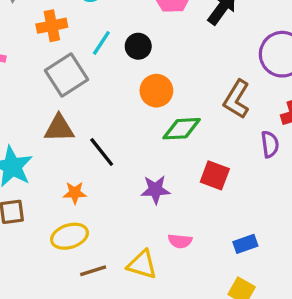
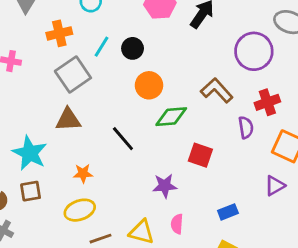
brown L-shape: (237, 99) -> (217, 90), turned 108
black line: (102, 152) -> (123, 139), moved
purple star: (155, 190) -> (165, 186), moved
pink semicircle: (180, 241) -> (177, 224), moved, turned 90

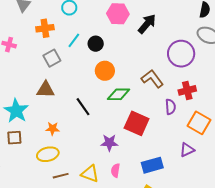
gray square: (73, 75) -> (52, 58), size x0.7
red square: (200, 155) -> (137, 123), size x1.4
blue rectangle: (228, 212) -> (152, 165), size x1.5

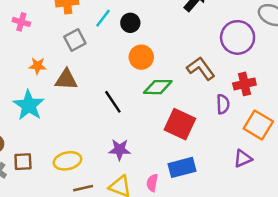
orange star: (53, 129) -> (37, 66), moved
brown square: (14, 138) -> (23, 162), moved
purple star: (109, 143) -> (120, 150), moved
blue rectangle: (152, 165) -> (182, 167), moved

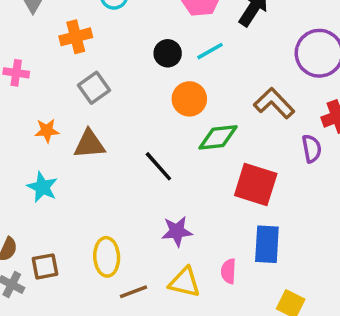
cyan line: (103, 18) -> (210, 51), moved, turned 30
cyan star: (29, 105) -> (42, 187), size x0.7
yellow ellipse: (67, 161) -> (107, 257), turned -72
blue rectangle: (182, 167) -> (267, 244), turned -64

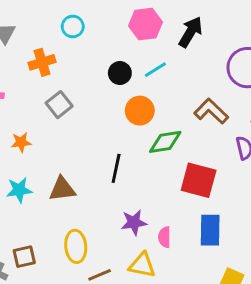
brown triangle: (89, 144) -> (62, 189), moved
black line: (158, 166) -> (116, 168), turned 56
cyan star: (42, 187) -> (19, 190), turned -30
pink semicircle: (228, 271) -> (164, 237), moved

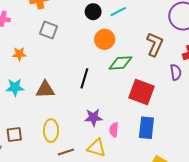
gray square: (59, 105) -> (48, 30), turned -36
brown L-shape: (211, 111) -> (155, 44), turned 65

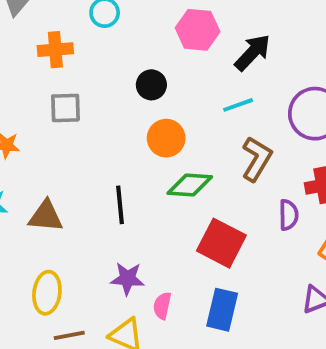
cyan line: (118, 12) -> (238, 105), moved
gray square: (48, 30) -> (65, 108), turned -30
black line: (84, 78) -> (120, 205), turned -30

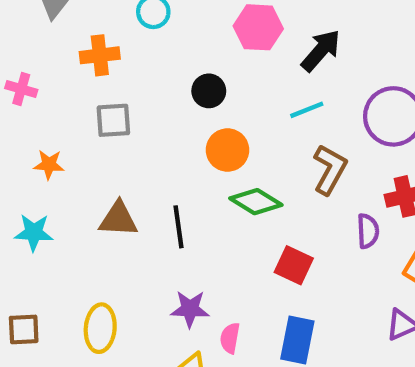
green diamond: (190, 185) -> (256, 202), turned 30
brown triangle: (46, 216) -> (118, 219), moved
red square: (221, 243) -> (294, 265), size x0.7

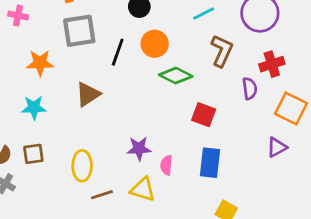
gray square: (113, 120) -> (79, 31), size x1.4
orange star: (49, 165) -> (40, 63), size x1.4
brown triangle: (118, 219) -> (88, 94), turned -32
black line: (179, 227) -> (118, 52), moved, turned 32
brown square: (24, 329) -> (33, 154), moved

